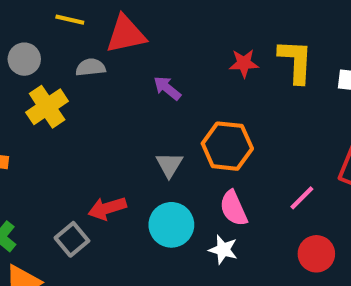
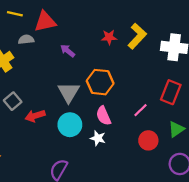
yellow L-shape: (296, 61) -> (137, 36), turned 40
gray triangle: (169, 165) -> (69, 92), size x1.5
gray square: (72, 239) -> (13, 101), moved

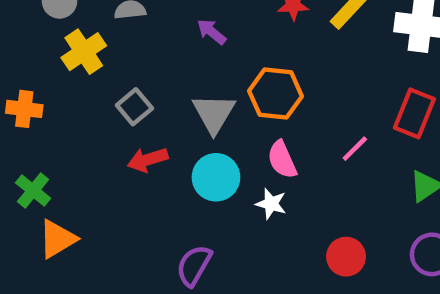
gray square: (13, 101) -> (134, 107), moved
red circle: (148, 140) -> (346, 257), moved

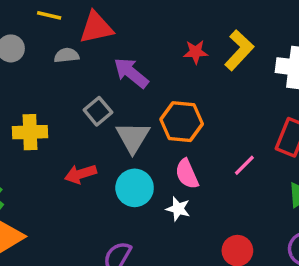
purple arrow: (212, 32) -> (131, 73), size x1.5
yellow cross: (84, 52) -> (30, 132), moved, turned 32
gray square: (134, 107) -> (98, 111), moved

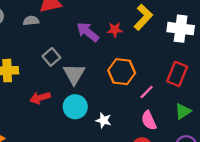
red star: (196, 52) -> (115, 30), moved
purple arrow: (131, 73) -> (88, 32), moved
orange hexagon: (182, 122) -> (122, 72), moved
pink semicircle: (187, 174) -> (149, 120), moved

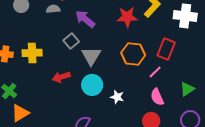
red star: (115, 30) -> (127, 17), size x1.5
purple arrow: (88, 32) -> (85, 19), moved
red rectangle: (177, 74) -> (166, 49), moved

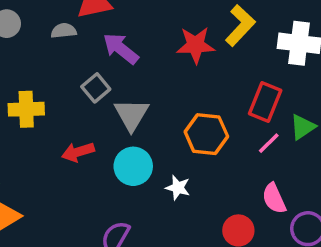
orange hexagon: (133, 54) -> (206, 134), moved
pink line: (155, 72) -> (269, 143), moved
green triangle: (187, 89) -> (303, 127), moved
pink semicircle: (157, 97) -> (274, 198), moved

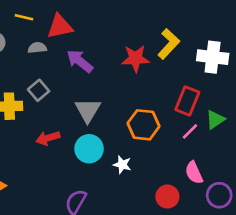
gray square: (96, 88) -> (39, 90), moved

